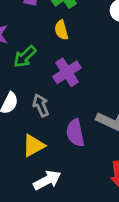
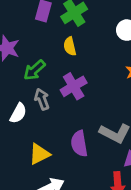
gray arrow: (41, 105) -> (42, 99), moved

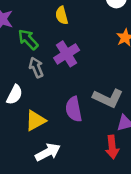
green arrow: (34, 70) -> (28, 39), turned 90
white semicircle: (18, 113) -> (15, 95), moved

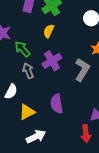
yellow semicircle: (62, 15) -> (49, 31), turned 40
gray L-shape: (108, 98) -> (82, 70), moved, turned -85

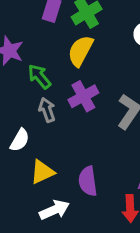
yellow semicircle: (49, 31) -> (80, 51), size x1.5
purple semicircle: (57, 104) -> (88, 181), moved

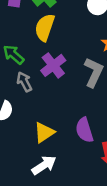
yellow triangle: (42, 172) -> (44, 132), moved
purple semicircle: (88, 181) -> (84, 130), moved

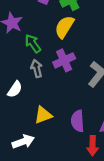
white arrow: (44, 165) -> (23, 142), moved

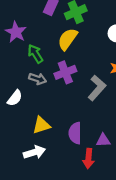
gray arrow: (37, 69) -> (38, 79), turned 119
white arrow: (23, 142) -> (34, 152), moved

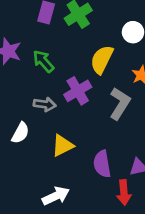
yellow semicircle: (68, 39) -> (102, 60), moved
green arrow: (35, 54) -> (43, 61), moved
yellow triangle: (41, 125) -> (63, 146), moved

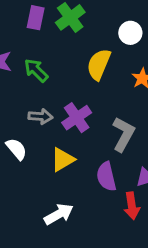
purple cross: (78, 91) -> (77, 118), moved
gray L-shape: (120, 104) -> (123, 134), moved
white semicircle: (20, 133) -> (16, 149), turned -65

